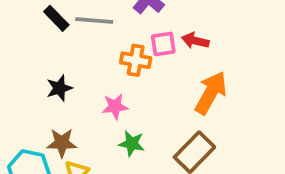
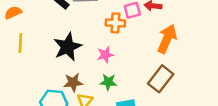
black star: (59, 88) -> (68, 47), size x1.6
green star: (132, 144) -> (108, 82), moved

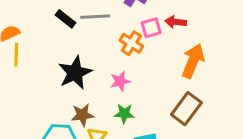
orange cross: (115, 23) -> (131, 43), turned 30
yellow line: (20, 43) -> (16, 55), moved

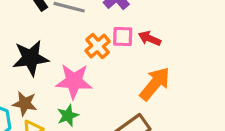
pink star: (120, 81) -> (74, 81), size x1.6
green star: (124, 114) -> (68, 116), turned 30

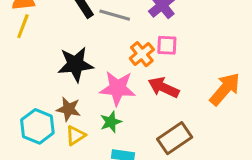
red arrow: (150, 38) -> (164, 87), moved, size x1.4
orange arrow: (155, 84) -> (225, 89), moved

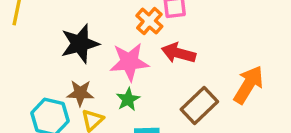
orange arrow: (225, 89) -> (248, 85), moved

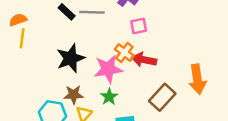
orange cross: (149, 21) -> (124, 52), moved
orange arrow: (248, 85) -> (197, 79), turned 144

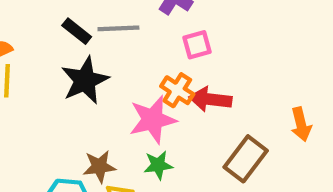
black star: (71, 58) -> (85, 80), moved
orange arrow: (197, 79) -> (301, 124), size x0.7
green star: (109, 97) -> (158, 165), turned 30

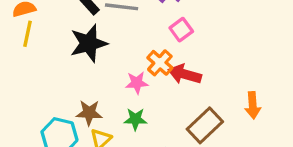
pink square: (197, 45) -> (181, 30), turned -30
pink star: (153, 120) -> (137, 83), size x0.6

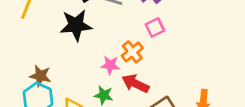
red arrow: (185, 74) -> (135, 84), moved
brown star: (89, 113) -> (40, 76), moved

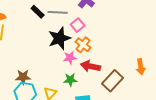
black star: (76, 25) -> (59, 38), moved
pink square: (155, 27) -> (78, 25), moved

